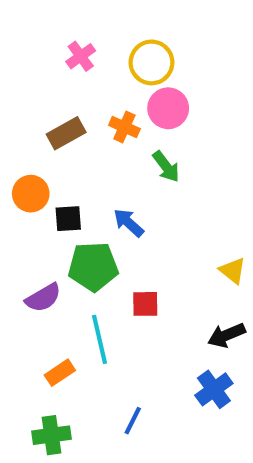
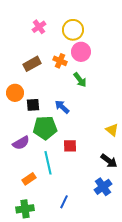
black arrow: (226, 335) -> (109, 161), turned -120

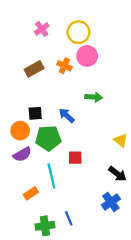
green arrow: (80, 80) -> (94, 97), moved, turned -49
orange circle: (15, 93) -> (20, 131), moved
blue line: (64, 202) -> (69, 218), turned -48
green cross: (25, 209) -> (45, 226), moved

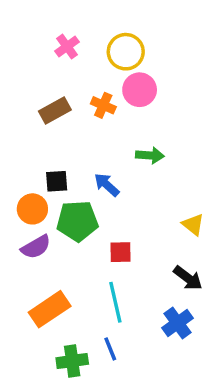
cyan line: (51, 176) -> (115, 302), moved
orange rectangle: (31, 193) -> (50, 309), size x1.6

